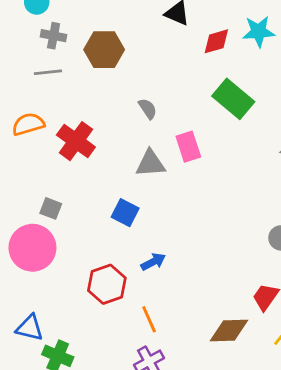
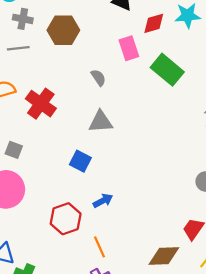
pink rectangle: (188, 147) -> (129, 48), moved
gray square: (51, 208) -> (14, 150), moved

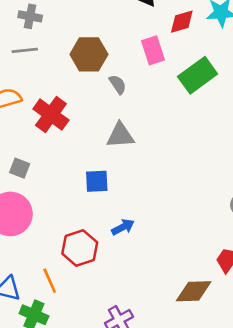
brown hexagon: (63, 30) -> (89, 54), moved
green rectangle: (167, 70) -> (198, 75), turned -76
blue square: (80, 161) -> (97, 181), turned -30
orange line: (100, 247) -> (50, 281), moved

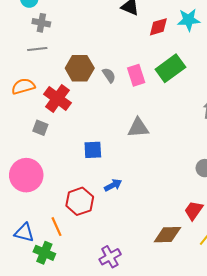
pink rectangle: (153, 50) -> (136, 75), moved
brown hexagon: (89, 54) -> (80, 68), moved
gray triangle: (120, 135) -> (138, 128), moved
gray square: (20, 168) -> (40, 128), moved

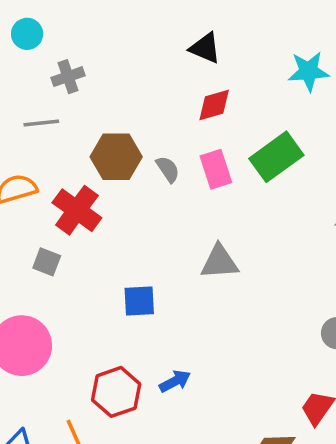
gray cross: (41, 23) -> (68, 77), moved, turned -30
red diamond: (158, 27) -> (214, 105), moved
blue arrow: (113, 185) -> (175, 381), moved

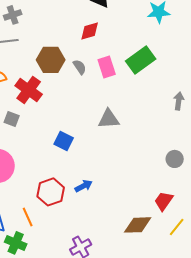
gray cross: (68, 77) -> (13, 15), moved
red diamond: (214, 105) -> (90, 31), moved
blue square: (139, 301) -> (64, 141), turned 30

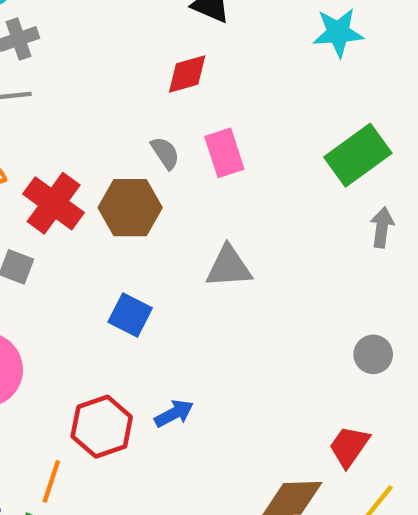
brown hexagon: (51, 60) -> (130, 208), moved
green rectangle: (141, 60) -> (358, 155), moved
orange line: (28, 217) -> (51, 481), turned 42

